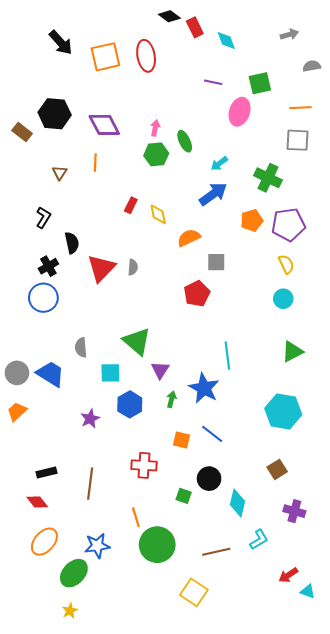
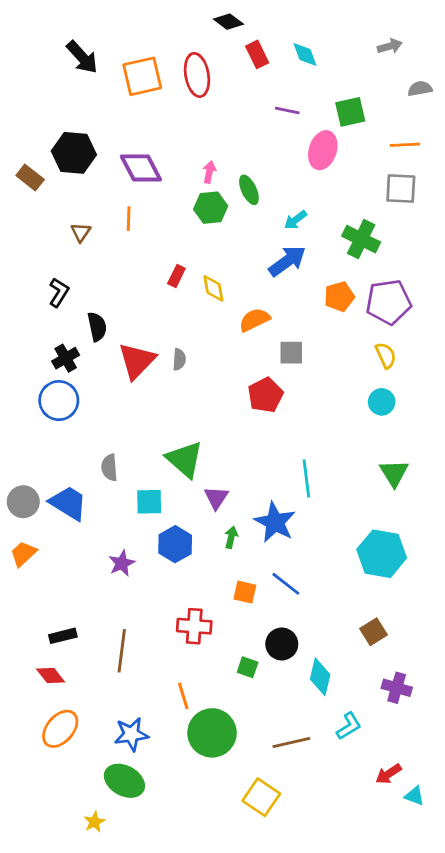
red rectangle: (195, 27) -> (257, 54), moved
green triangle: (292, 352) -> (394, 473), turned -35
green ellipse: (74, 573) -> (124, 781), moved, turned 76

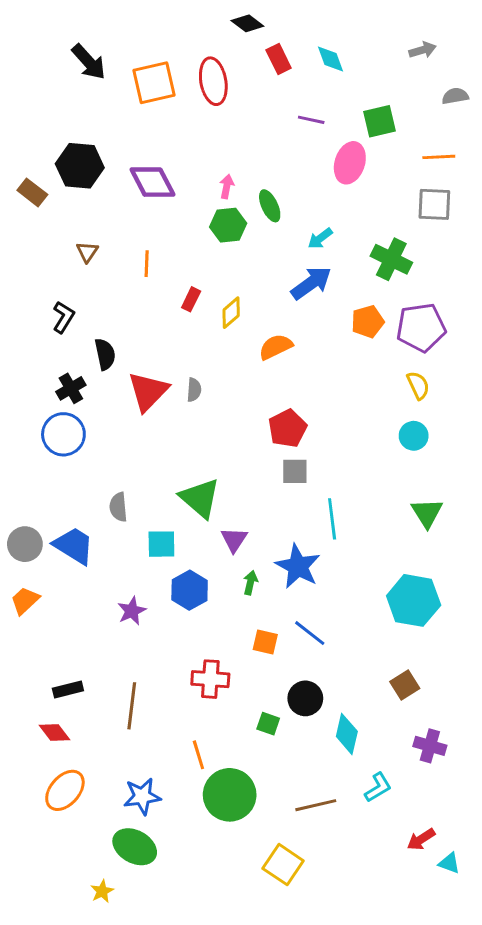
orange line: (129, 219) -> (147, 264), moved
yellow diamond: (213, 288) -> (231, 313), turned 60
gray square: (291, 353) -> (295, 471), moved

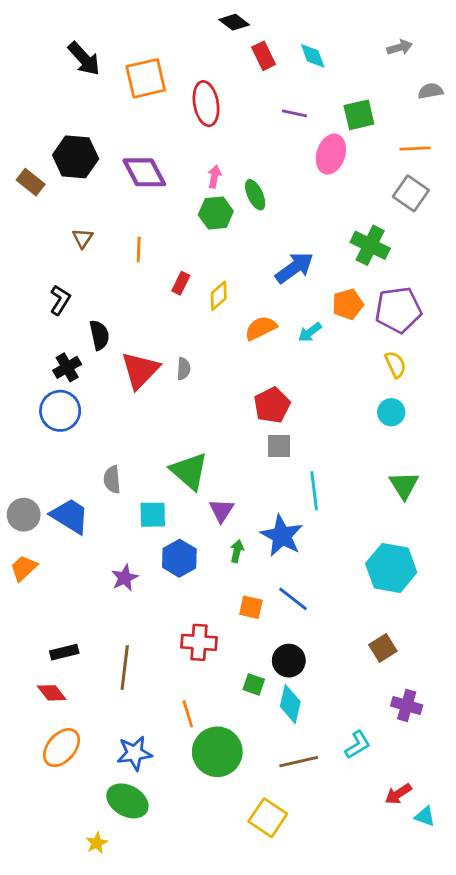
red ellipse: (213, 81) -> (206, 104), moved
gray square: (434, 204) -> (411, 193), turned 32
cyan arrow: (320, 238) -> (310, 332), moved
cyan diamond: (347, 734) -> (290, 704), moved

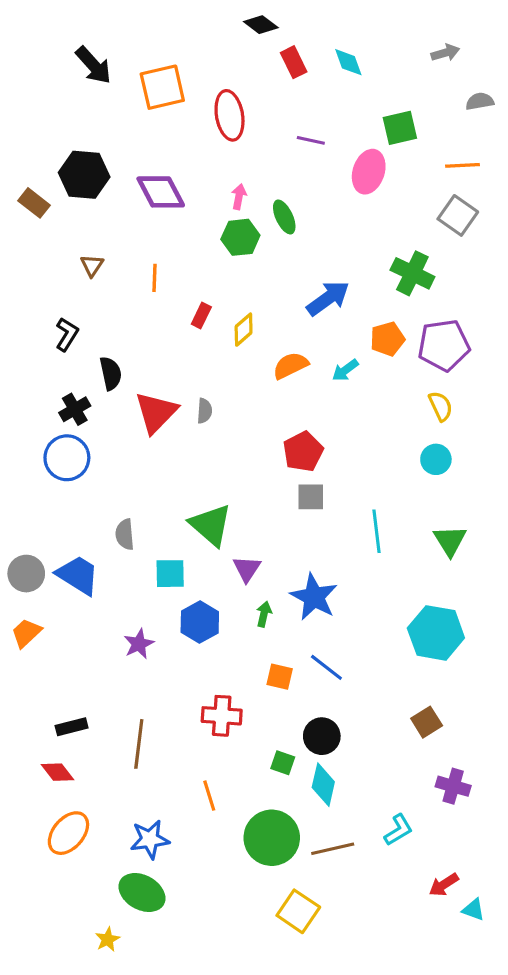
purple line: (294, 113) -> (311, 140), moved
cyan line: (314, 491) -> (377, 531), moved
green circle: (217, 752) -> (272, 838), moved

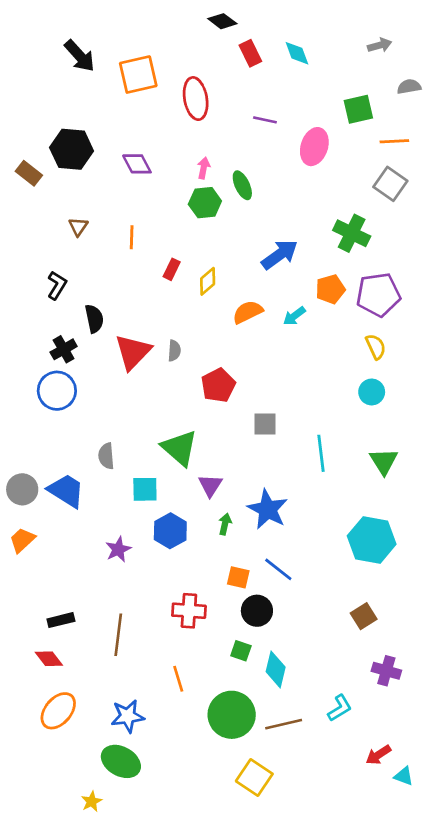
green square: (400, 128) -> (358, 109), moved
purple diamond: (161, 192) -> (137, 164), size x0.7
red pentagon: (303, 452) -> (218, 385), moved
black circle: (322, 736) -> (257, 611), moved

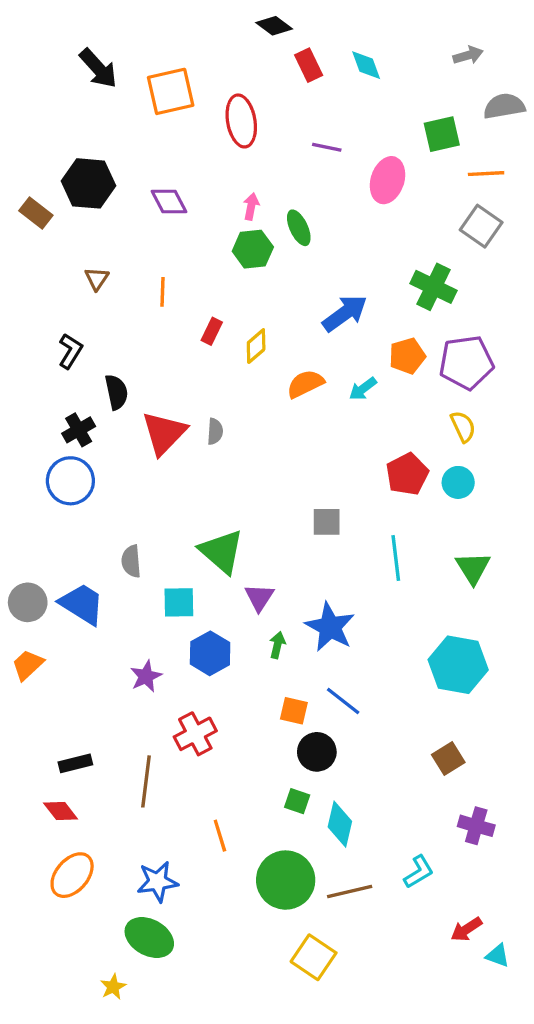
gray semicircle: (409, 87) -> (504, 106), size x1.4
red pentagon: (218, 385) -> (407, 474), moved
red cross: (189, 611) -> (195, 734), moved, turned -32

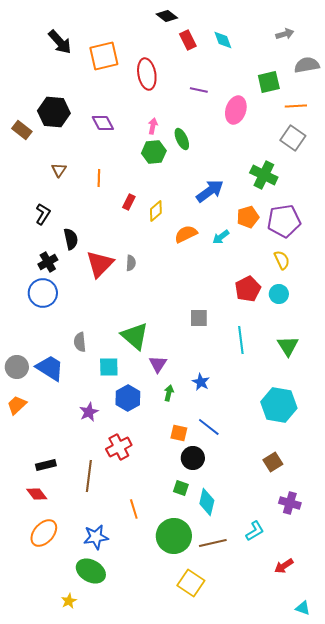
blue star: (330, 627) -> (201, 382), size x0.6
cyan triangle: (498, 956) -> (303, 608), moved

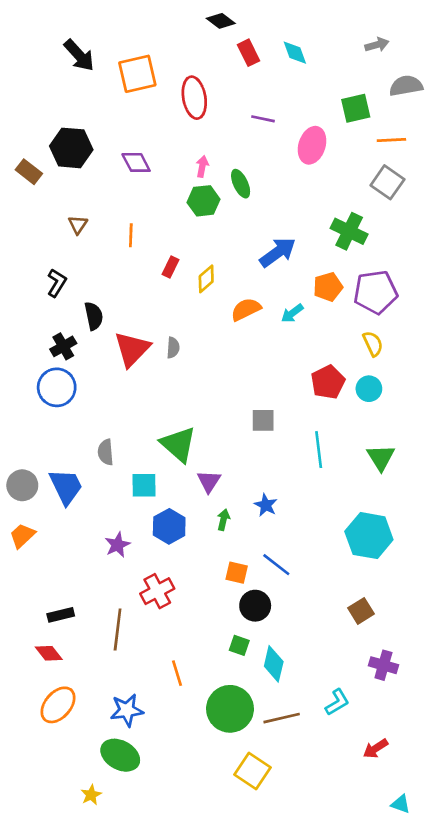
blue trapezoid: (50, 368) -> (66, 487), turned 32

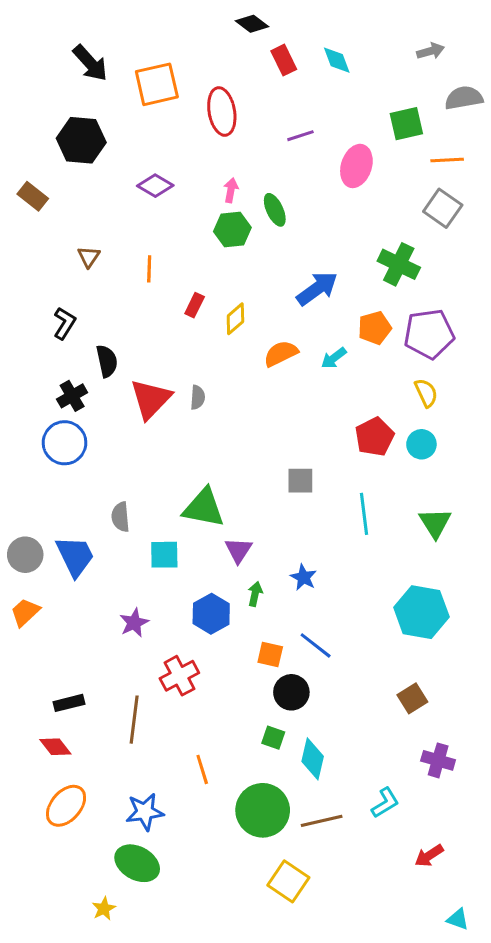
purple line: (263, 119) -> (300, 136), turned -30
black hexagon: (71, 148) -> (81, 140), moved
purple diamond: (136, 162) -> (155, 186), turned -32
green triangle: (178, 444) -> (204, 508), turned -30
blue hexagon: (169, 526) -> (211, 614), moved

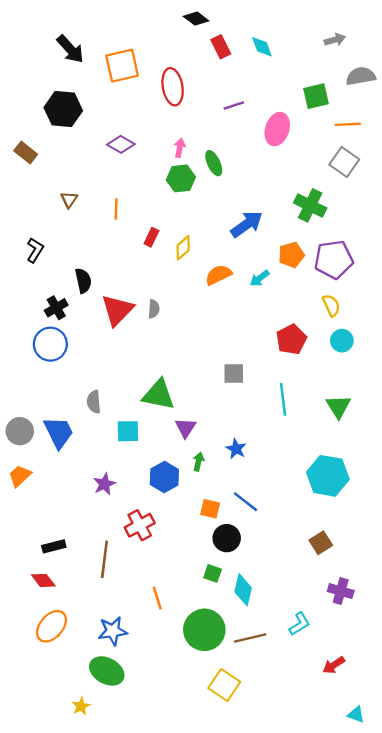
black L-shape: (65, 323) -> (35, 250), moved
cyan circle: (421, 444) -> (342, 341), moved

